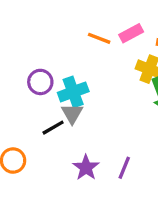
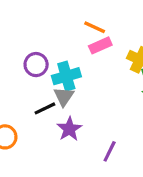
pink rectangle: (131, 33) -> (100, 45), moved
purple star: (86, 168) -> (69, 129), moved

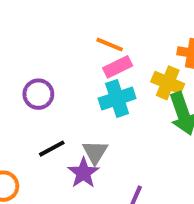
cyan cross: (66, 76) -> (117, 98), moved
gray triangle: (64, 97) -> (95, 152), moved

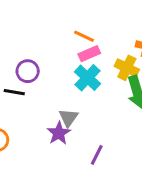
cyan cross: (117, 98) -> (88, 78), turned -32
black line: (52, 149) -> (14, 92), moved, turned 35

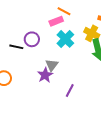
pink rectangle: (89, 54) -> (56, 21), moved
purple circle: (28, 71) -> (32, 39), moved

